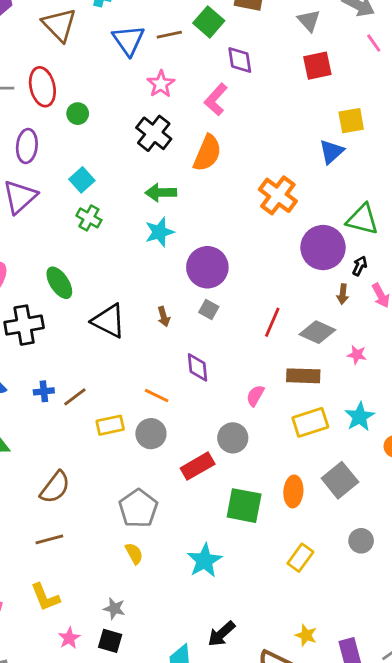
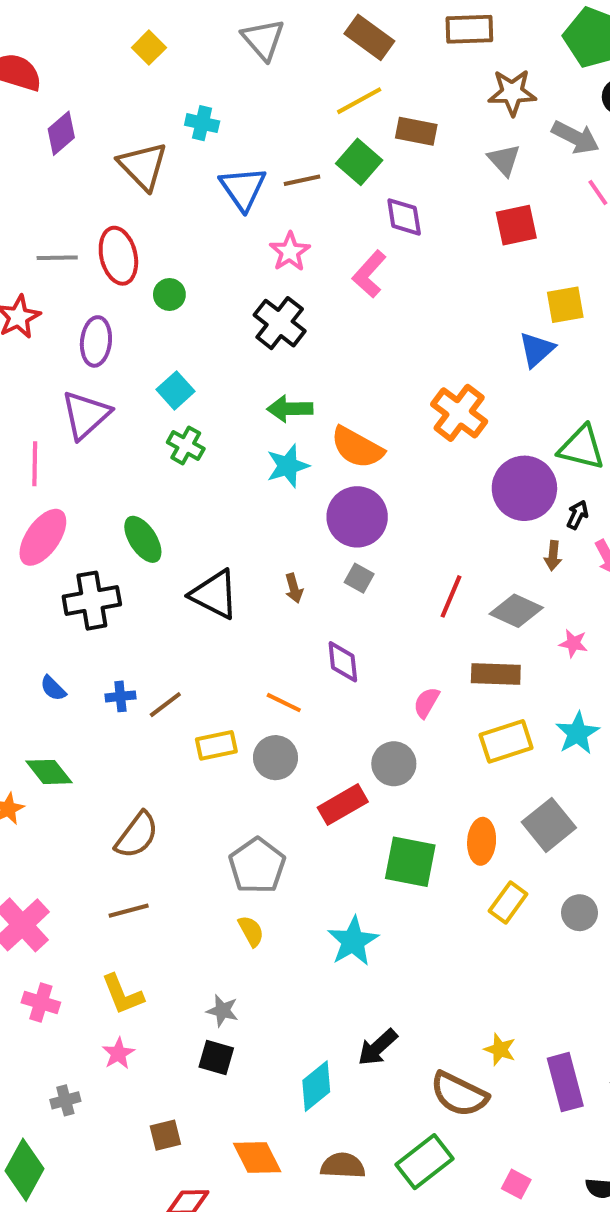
orange semicircle: (207, 153) -> (357, 448), moved, turned 96
yellow rectangle: (300, 558) -> (508, 902), moved
pink star: (69, 638) -> (118, 1053), moved

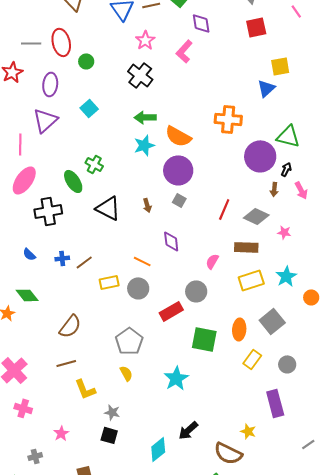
orange cross: (459, 413) -> (228, 119), turned -32
green cross: (186, 445) -> (94, 164), moved
yellow L-shape: (122, 994) -> (85, 389), moved
purple rectangle: (565, 1082) -> (275, 403), moved

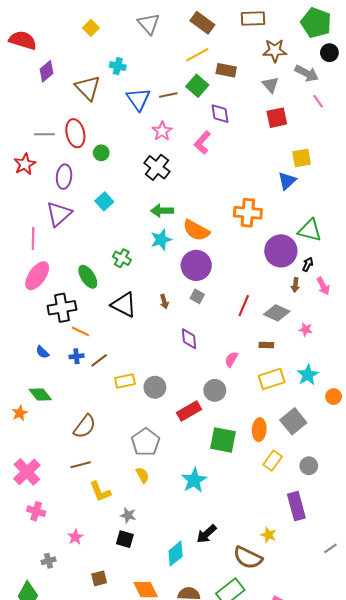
green cross: (94, 164) -> (122, 258), moved
brown rectangle: (246, 247) -> (266, 345), size x0.6
orange line: (142, 261) -> (81, 331), moved

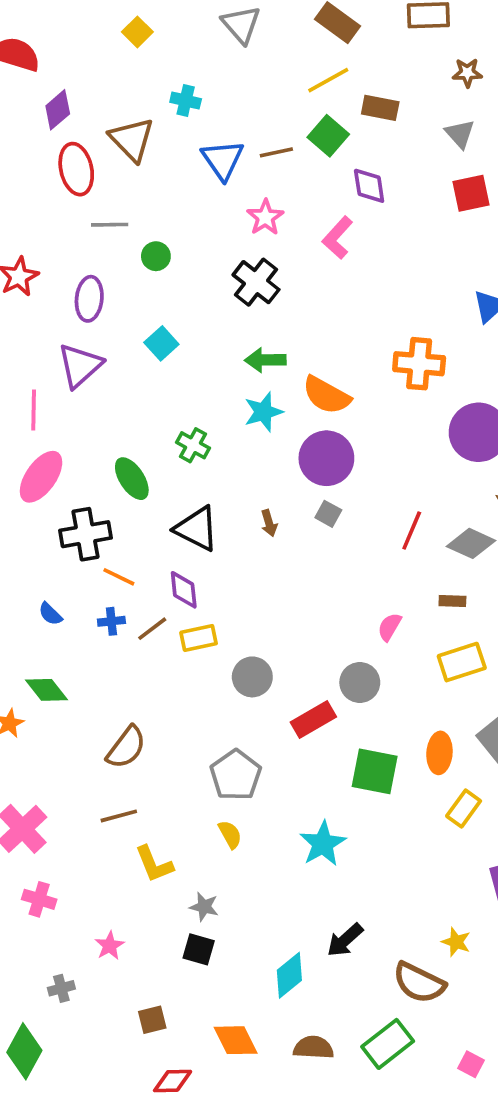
brown star: (275, 51) -> (467, 73), size x0.7
red ellipse: (75, 133) -> (76, 169), moved
gray line: (44, 134) -> (110, 225), moved
purple diamond: (189, 339) -> (184, 590), moved
yellow rectangle: (125, 381) -> (199, 638), moved

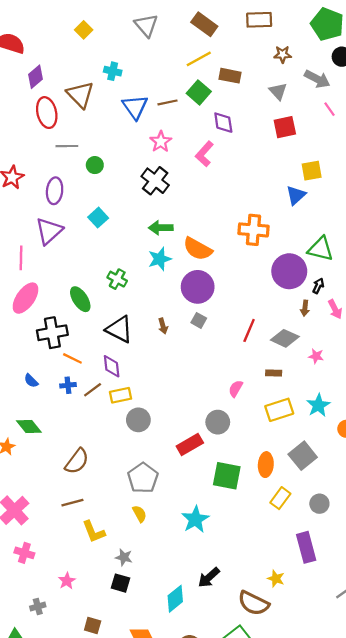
gray circle: (252, 677) -> (138, 420), moved
brown square: (152, 1020) -> (93, 626), turned 30

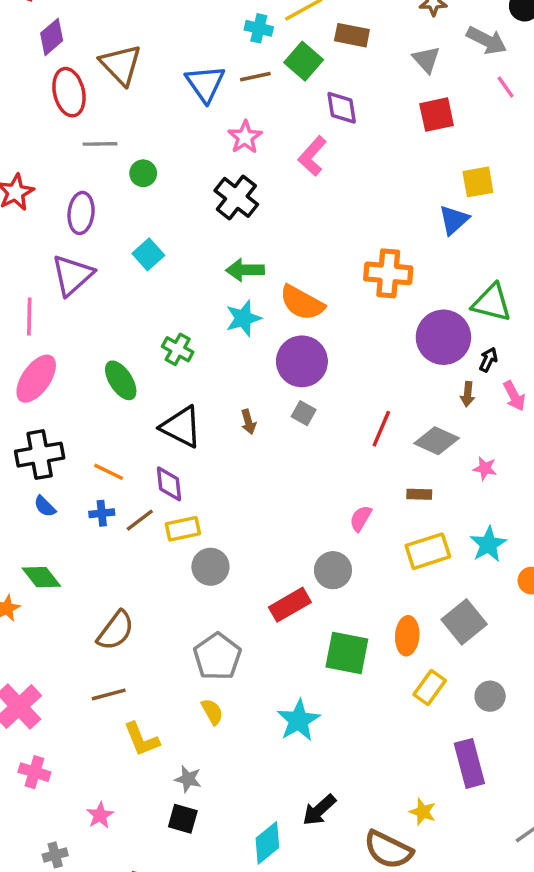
cyan cross: (113, 71) -> (259, 28), moved
black cross: (52, 333) -> (40, 455), moved

